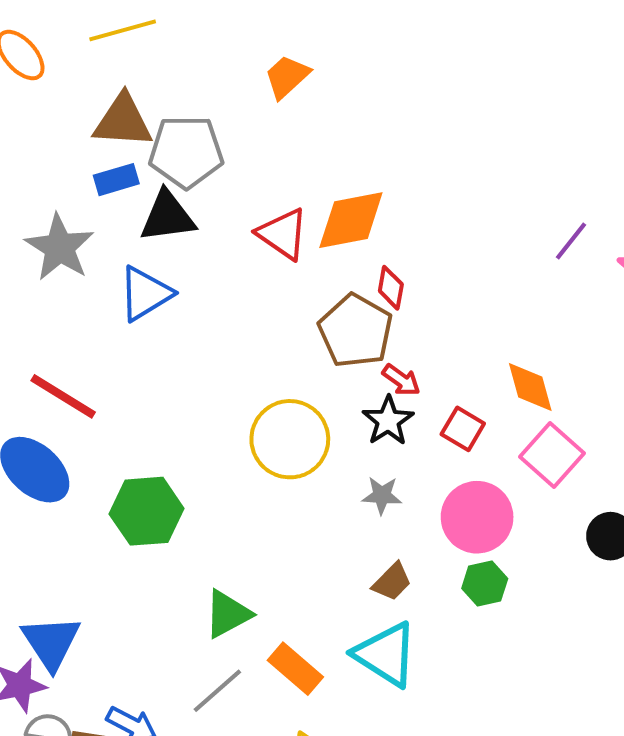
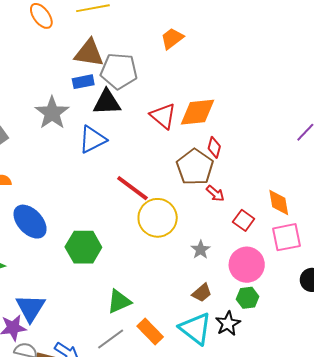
red line: (63, 396) -> (132, 188), moved
black star: (388, 421) -> (228, 324), moved
pink square: (552, 455) -> (287, 237), turned 32
gray star: (382, 495) -> (201, 250), turned 30

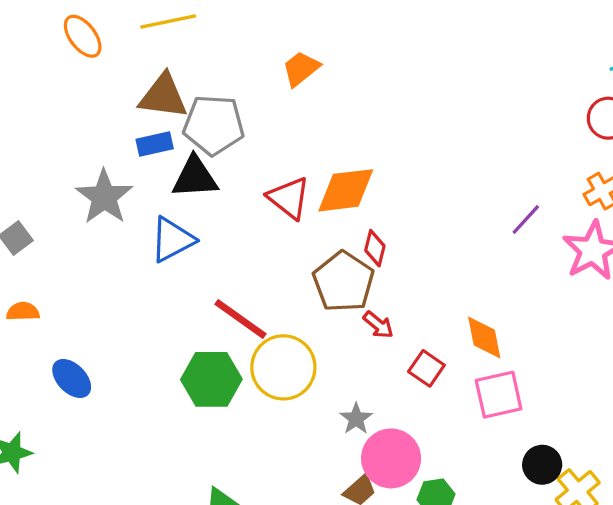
blue ellipse: (30, 222) -> (72, 378), size x0.7
green hexagon: (83, 247) -> (211, 379), moved
pink circle: (247, 265) -> (391, 458), moved

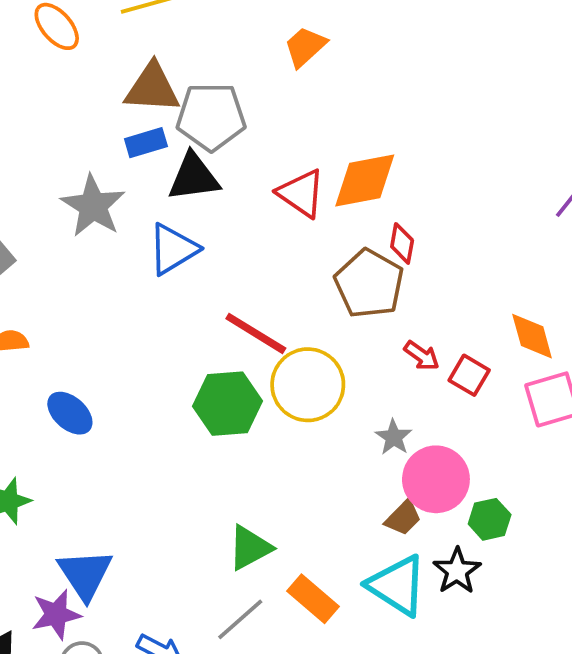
red arrow: (378, 325) -> (422, 356), moved

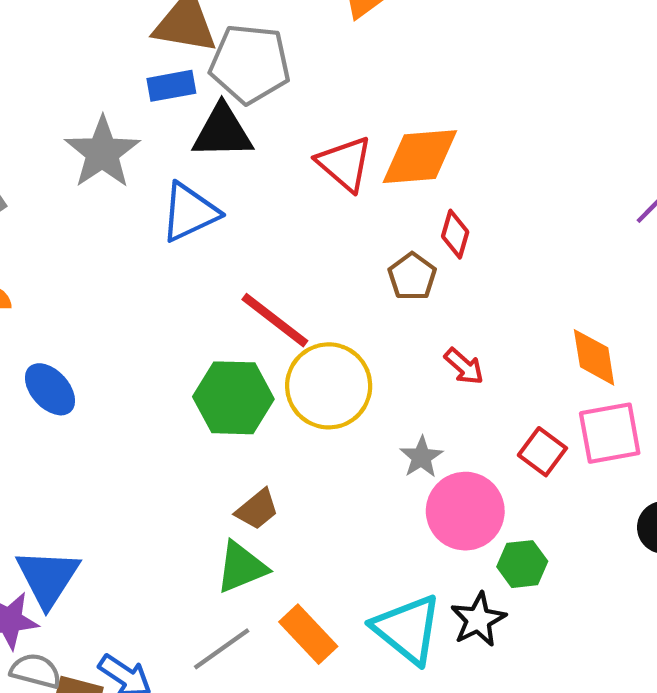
brown pentagon: (369, 284) -> (412, 277), size x0.6
red square: (469, 375) -> (542, 452), moved
brown trapezoid: (403, 518) -> (257, 509), moved

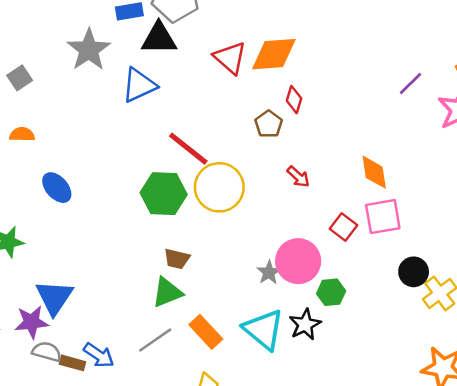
gray star: (421, 457) -> (269, 272), moved
brown trapezoid: (257, 509) -> (177, 259), turned 52

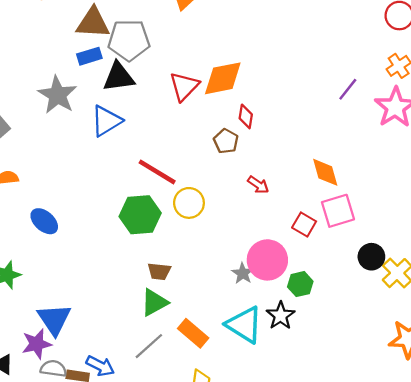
red triangle: (230, 58) -> (184, 86), turned 40
yellow circle: (219, 187) -> (189, 203), size x0.7

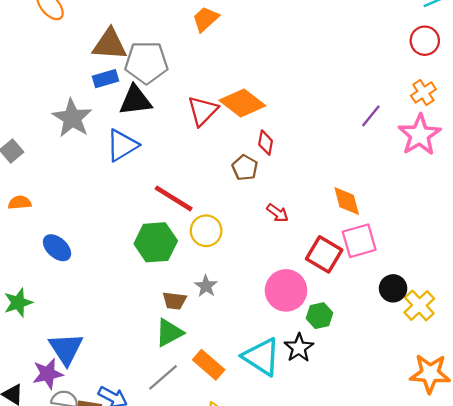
orange diamond: (223, 78) -> (242, 103), turned 48
red square: (304, 224) -> (324, 254), size x1.4
gray star: (243, 273) -> (206, 286), moved

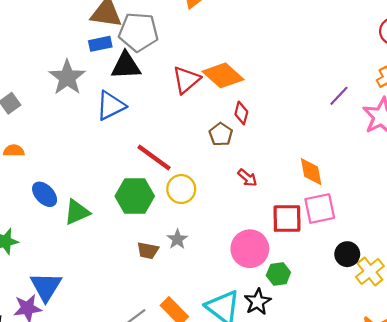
red square: (324, 254) -> (287, 219), turned -36
green triangle: (169, 333) -> (77, 212), moved

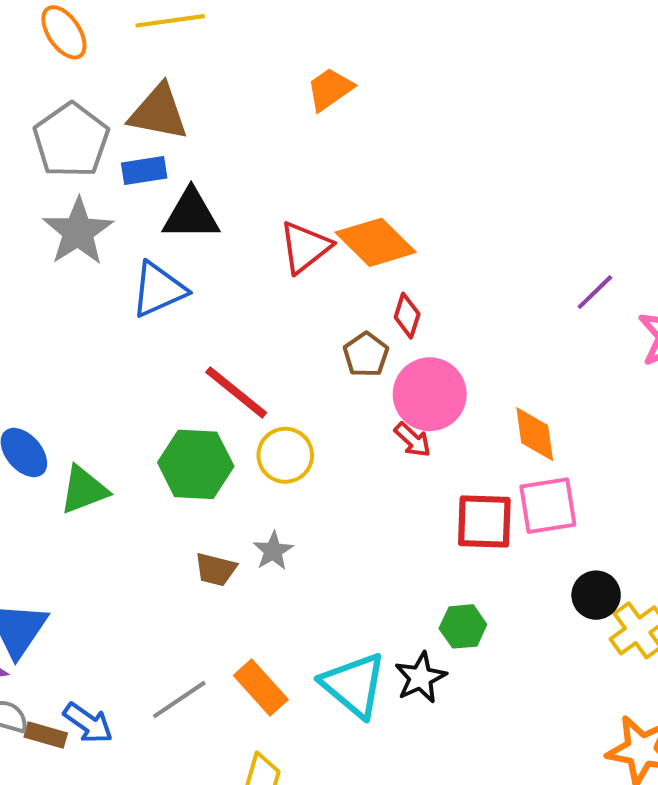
gray pentagon: (138, 32) -> (71, 140), moved, turned 30
pink circle: (250, 249) -> (430, 394), moved

